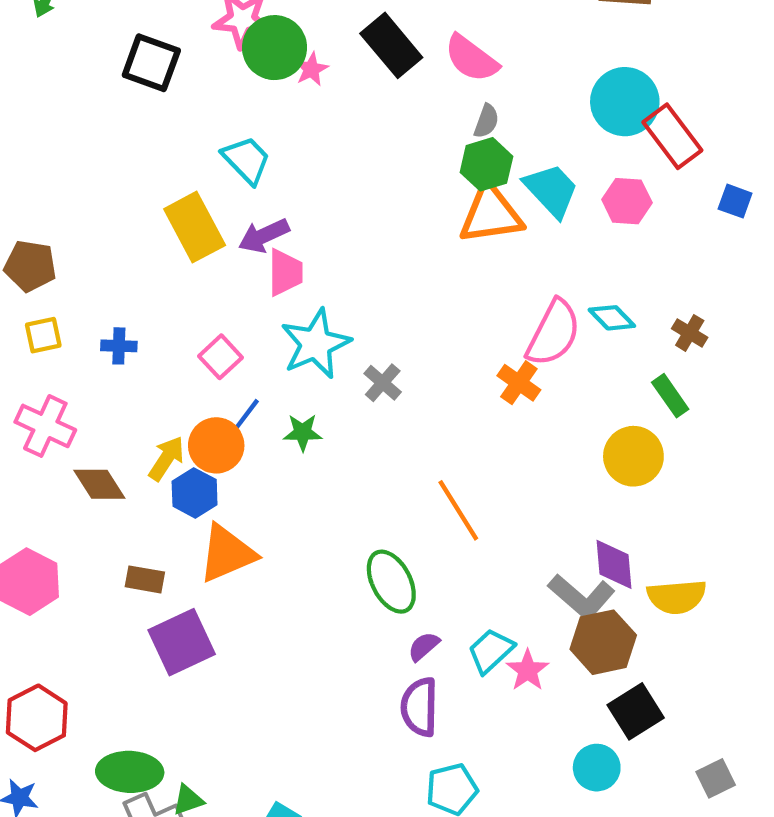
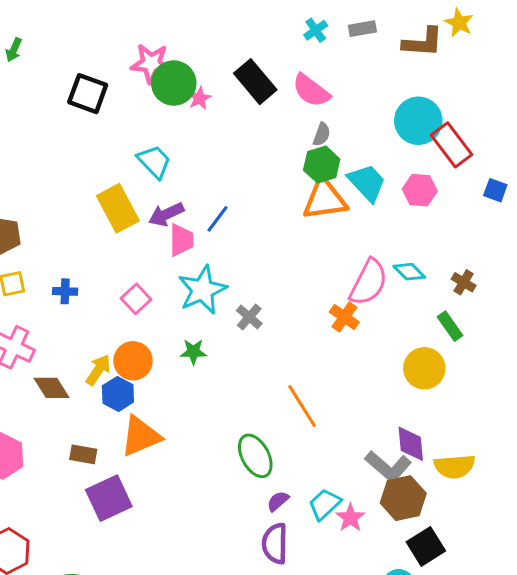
blue line: (244, 417) -> (218, 219), moved

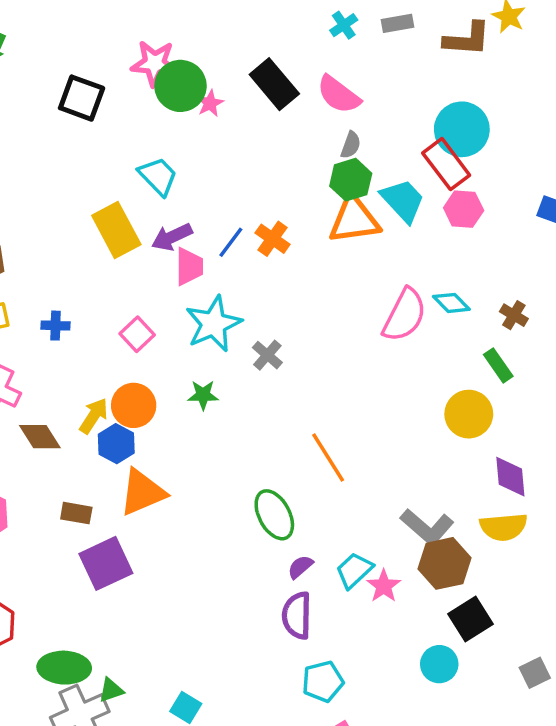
red rectangle: (452, 145) -> (446, 164), moved
orange cross: (344, 317) -> (273, 239), moved
purple diamond: (411, 444) -> (510, 477), moved

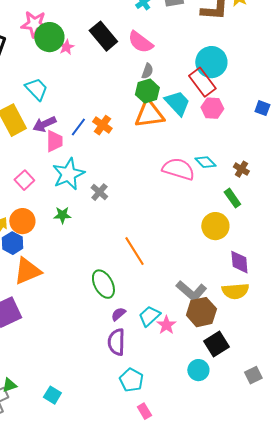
pink semicircle: (405, 315) -> (178, 169), turned -100
cyan pentagon: (323, 681) -> (131, 380), turned -30

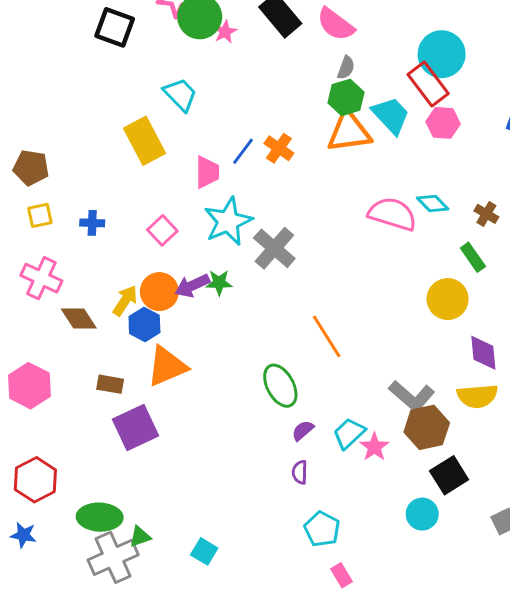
purple arrow: (44, 124) -> (192, 286), moved
gray cross: (99, 192) -> (274, 248), size x1.6
purple semicircle: (116, 342) -> (300, 472), size x0.6

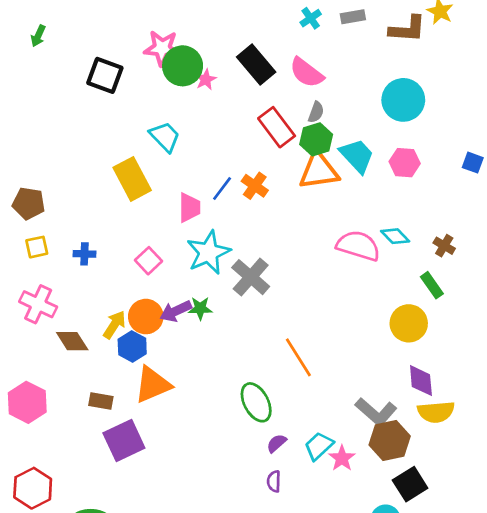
red rectangle: (428, 84) -> (277, 127), moved
purple diamond: (483, 353) -> (421, 381), moved

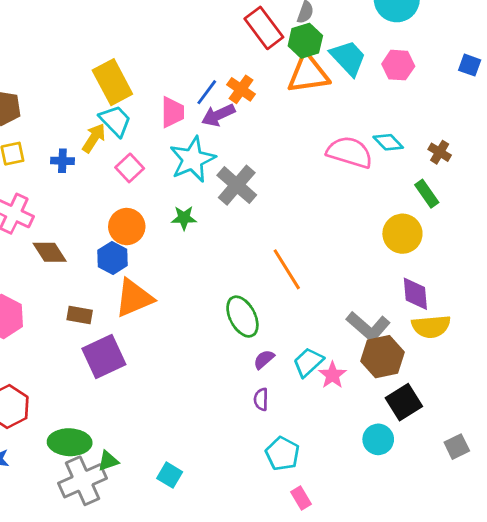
cyan trapezoid: (165, 137) -> (115, 121), moved
purple arrow: (176, 311) -> (218, 115), moved
yellow arrow: (114, 325) -> (94, 138), moved

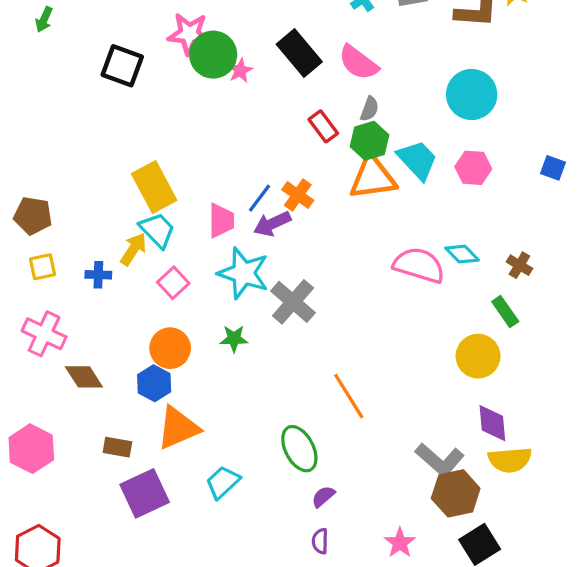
red rectangle: (264, 28) -> (323, 126), size x0.7
cyan star: (192, 159) -> (243, 273), turned -30
cyan trapezoid: (308, 362) -> (223, 482), moved
pink star: (332, 375) -> (400, 543), moved

